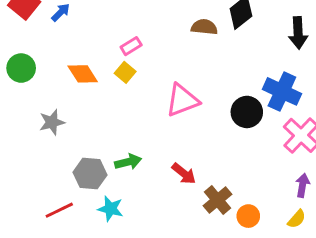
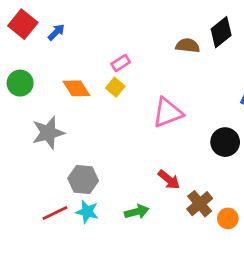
black circle: (247, 112) -> (225, 142), moved
gray star: (52, 122) -> (48, 133), size x1.4
green arrow: (128, 162) -> (137, 212), moved
cyan star: (111, 209) -> (87, 212), moved

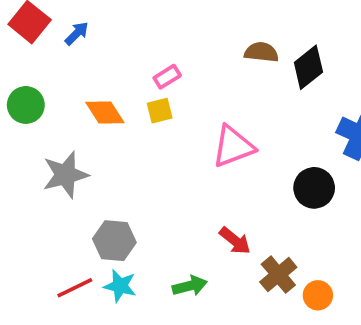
black diamond: (221, 32) -> (308, 67), moved
yellow square: (115, 87) -> (160, 111), turned 36

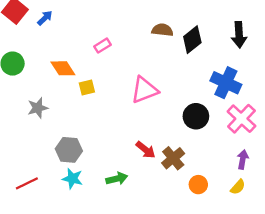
yellow square: (160, 111) -> (87, 88), moved
gray star: (65, 175) -> (38, 108), size x0.7
brown cross: (278, 275) -> (173, 158), moved
red line: (75, 288) -> (27, 183), moved

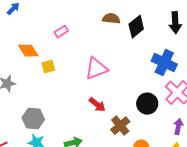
black circle: (196, 116) -> (147, 104), moved
red arrow: (146, 150) -> (97, 105), moved

